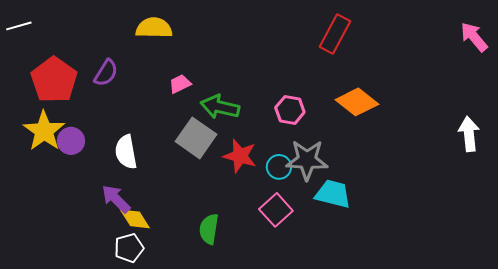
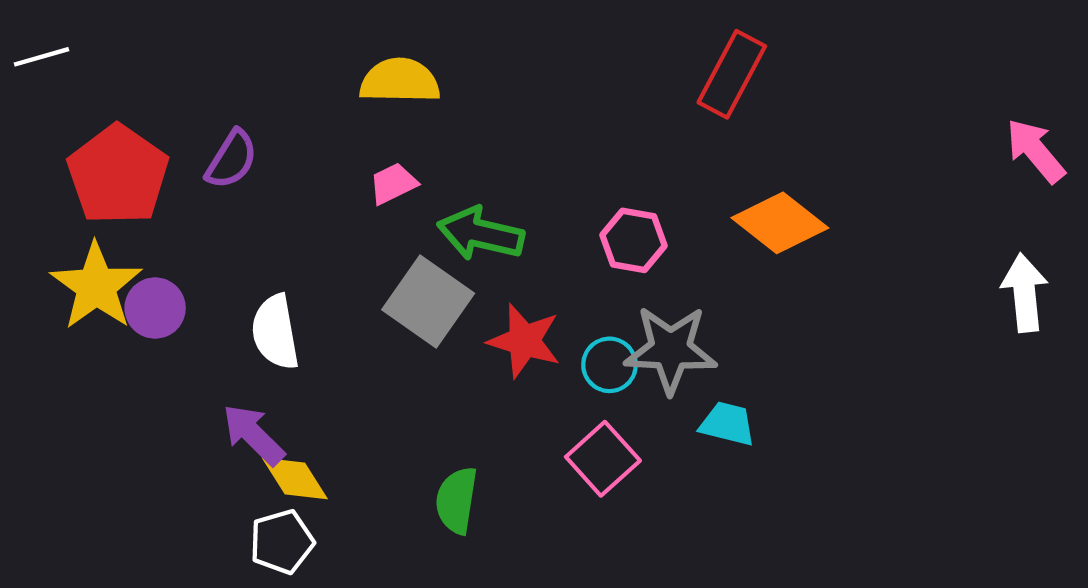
yellow semicircle: (154, 28) -> (400, 81), moved
pink arrow: (474, 37) -> (1035, 151), moved
cyan trapezoid: (333, 194) -> (727, 424), size x0.7

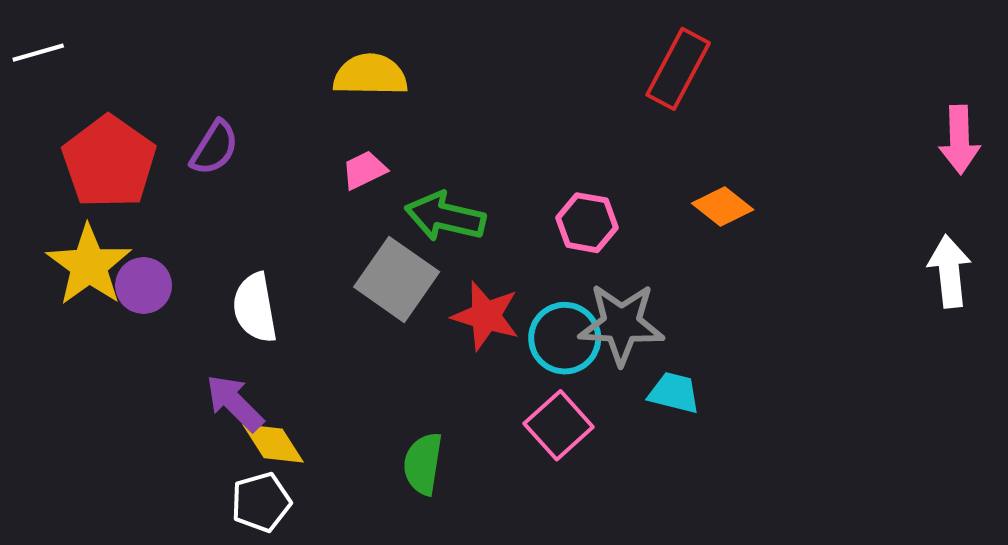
pink arrow: (1035, 151) -> (960, 140), turned -142
orange diamond: (780, 223) -> (723, 207), size x0.7
cyan circle: (609, 365) -> (565, 338), size x1.4

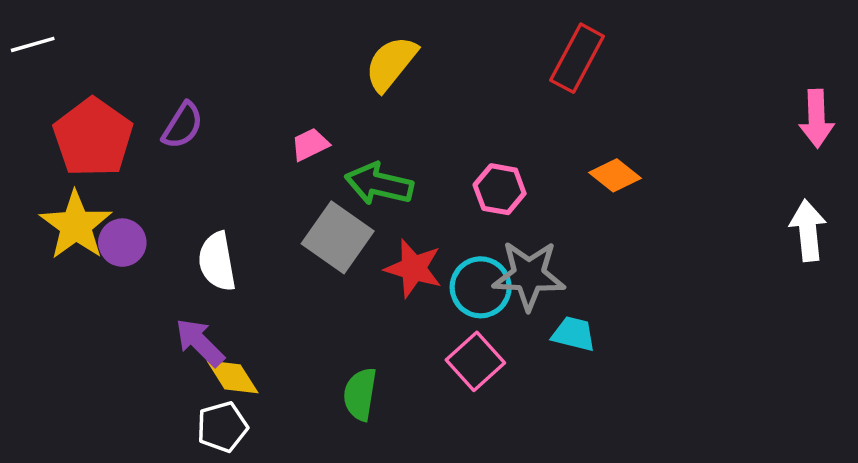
yellow semicircle: (370, 75) -> (391, 63), moved, turned -52

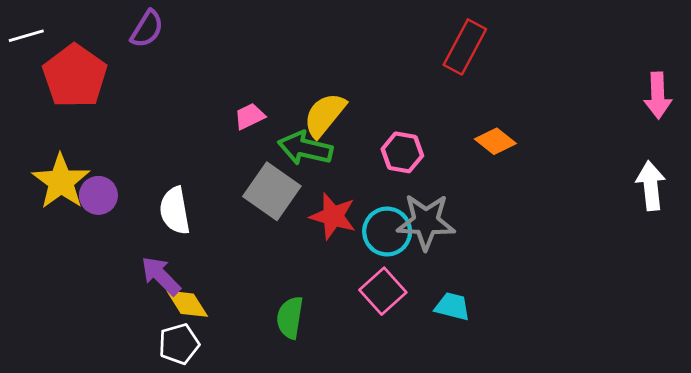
yellow semicircle: (391, 63) -> (325, 115), moved
purple semicircle: (183, 125) -> (147, 29), moved
red pentagon: (93, 137) -> (75, 76), moved
cyan trapezoid: (574, 334) -> (452, 306), moved

